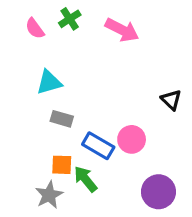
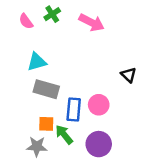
gray rectangle: (62, 119) -> (46, 89), size x1.5
blue rectangle: (98, 146) -> (74, 110), turned 65
purple circle: (158, 192) -> (99, 144), moved
gray star: (49, 195) -> (37, 146), turned 30

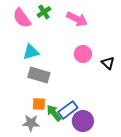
pink semicircle: (26, 21) -> (22, 18), size x1.5
pink circle: (99, 105) -> (83, 54), moved
blue rectangle: (74, 110) -> (68, 110), moved, turned 48

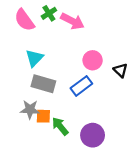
pink arrow: (77, 19) -> (72, 21), moved
cyan triangle: (31, 52) -> (34, 58), turned -30
blue rectangle: (68, 110) -> (81, 86), moved
gray star: (31, 123) -> (30, 109), moved

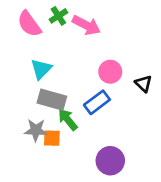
green arrow: (60, 126) -> (68, 120), moved

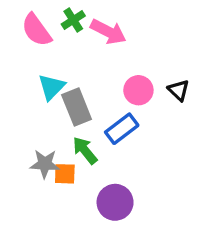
black triangle: (143, 84) -> (179, 90), moved
gray rectangle: (52, 100) -> (77, 107), moved, turned 52
purple circle: (110, 161) -> (115, 202), moved

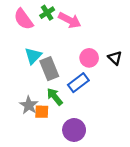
gray star: (45, 164) -> (29, 105), turned 30

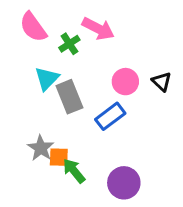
green cross: (47, 13) -> (69, 44), moved
green arrow: (55, 97) -> (74, 171), moved
purple circle: (74, 130) -> (124, 183), moved

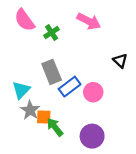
pink arrow: (98, 29) -> (89, 21), moved
cyan triangle: (47, 79) -> (21, 90), moved
pink circle: (125, 82) -> (93, 92), moved
blue rectangle: (110, 116) -> (70, 87), moved

